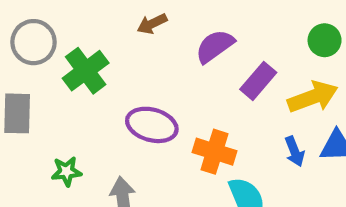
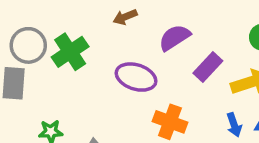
gray circle: (34, 42) -> (28, 45), moved
purple ellipse: (152, 125) -> (136, 77), moved

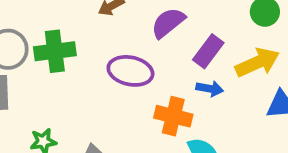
green cross: (70, 52) -> (55, 51), turned 33
blue arrow: (234, 125) -> (210, 89), moved, turned -55

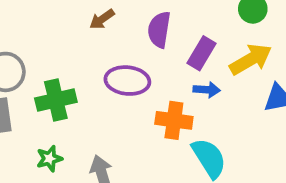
purple semicircle: (168, 23) -> (159, 30), turned -36
green cross: (55, 51) -> (56, 100), moved

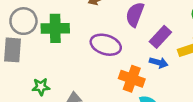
green cross: (56, 100) -> (55, 28), moved

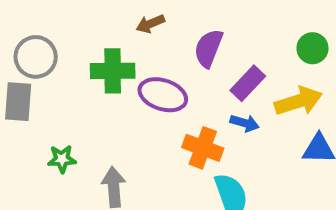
green cross: (55, 28) -> (113, 71), moved

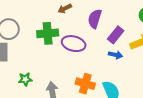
orange cross: (203, 148) -> (85, 84), moved

